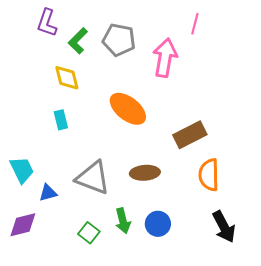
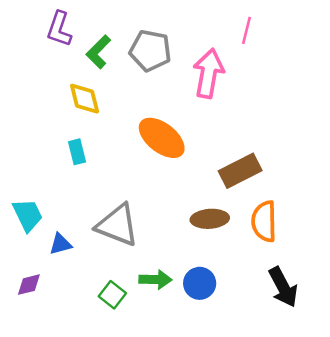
brown ellipse: (145, 173) -> (210, 219), moved
green arrow: (123, 221) -> (155, 280), turned -75
purple diamond: (23, 225) -> (29, 285), size x0.7

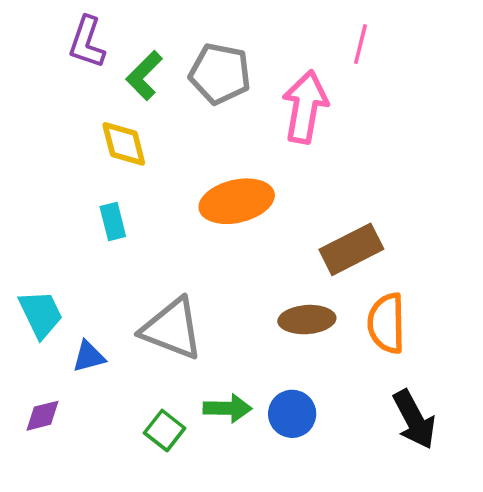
orange ellipse: (162, 138) -> (237, 201), turned -51

